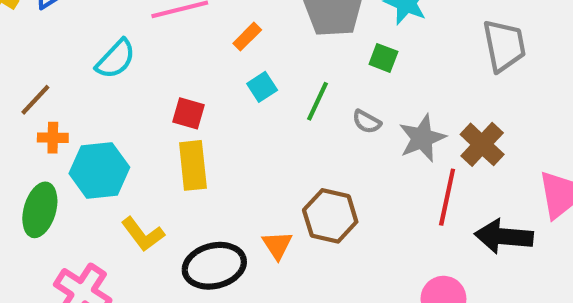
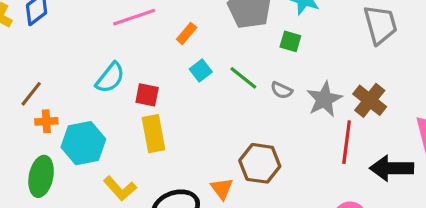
cyan semicircle: (116, 59) -> (110, 78), moved
green line: (318, 101) -> (243, 78), turned -72

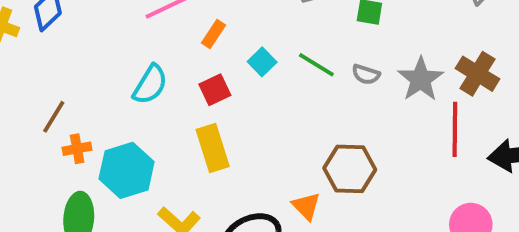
orange rectangle: (187, 33) -> (214, 34), moved
red square: (147, 95) -> (215, 90), moved, turned -30

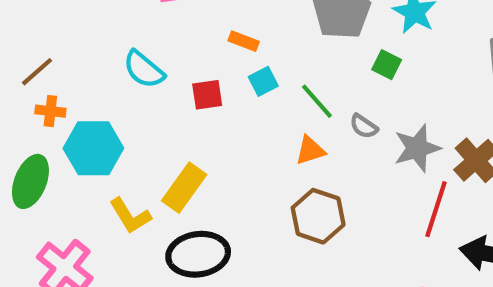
orange rectangle: (214, 34) -> (244, 41), moved, turned 60
cyan semicircle: (150, 85) -> (144, 69), turned 81
yellow rectangle: (213, 148) -> (184, 188), moved, turned 36
orange triangle: (306, 206) -> (310, 150), moved, turned 40

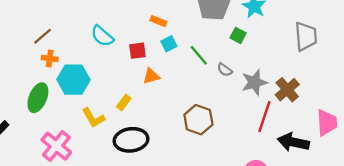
orange triangle: (310, 150) -> (151, 76), moved
yellow rectangle: (184, 188) -> (124, 102), size x0.6

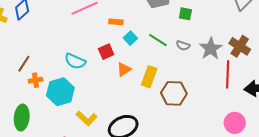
cyan semicircle: (102, 36) -> (75, 61), moved
green ellipse: (38, 98) -> (22, 118), moved
yellow rectangle: (124, 102) -> (149, 77), moved, size x1.5

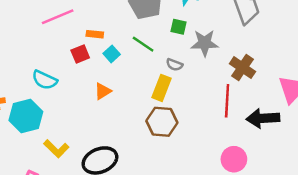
green line: (158, 40) -> (143, 44), moved
gray star: (211, 49) -> (205, 43), moved, turned 30
red square: (106, 52) -> (80, 54), moved
yellow rectangle: (149, 77) -> (162, 88), moved

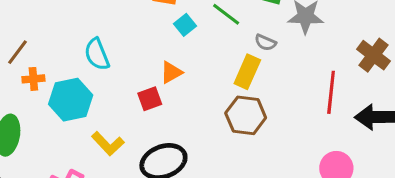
red square: (80, 54) -> (150, 99), moved
brown cross: (242, 68) -> (374, 55), moved
cyan semicircle: (45, 80) -> (97, 54), turned 40

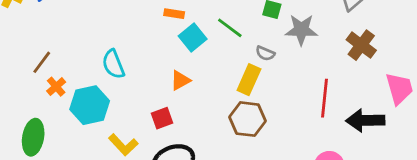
cyan square: (185, 25) -> (193, 38), size x1.4
brown cross: (374, 55) -> (361, 45), moved
orange cross: (33, 79) -> (56, 87), turned -36
red square: (150, 99) -> (162, 118), moved

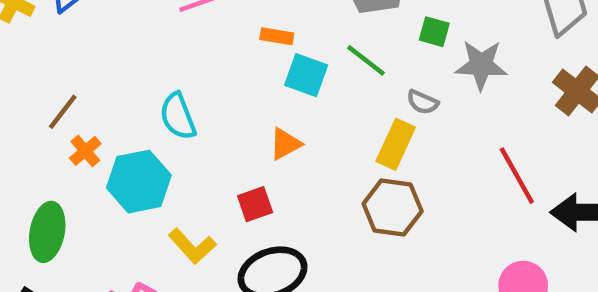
cyan square: (193, 38) -> (306, 75), turned -32
red line: (324, 98) -> (517, 176), turned -36

